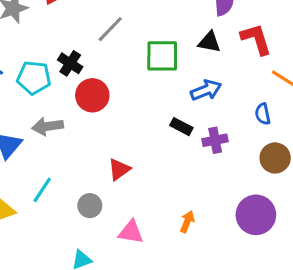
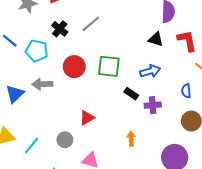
green square: (162, 56) -> (109, 66), moved
black cross: (70, 63) -> (60, 29), moved
cyan line: (42, 190) -> (32, 146), moved
orange arrow: (187, 222) -> (131, 139), moved, turned -32

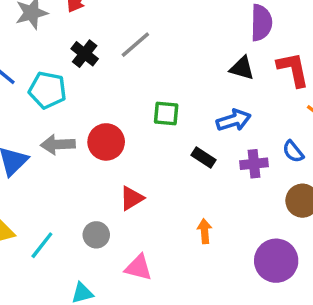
green square: (109, 66) -> (166, 113), size x0.7
red circle: (74, 67) -> (106, 142), moved
blue semicircle: (186, 91) -> (293, 152), turned -32
purple cross: (153, 105) -> (254, 164), moved

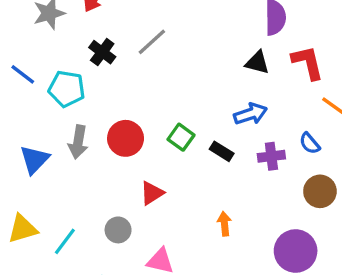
green square: (166, 113) -> (181, 137), moved, turned 32
gray arrow: (58, 144) -> (78, 142), turned -76

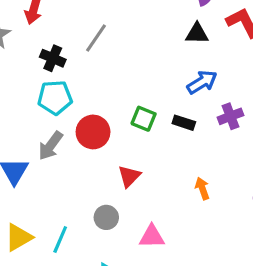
cyan pentagon: (67, 89) -> (55, 98), moved
gray arrow: (78, 142) -> (50, 146), turned 40

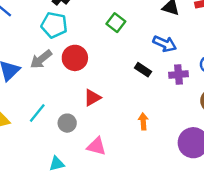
blue arrow: (202, 82) -> (165, 44), turned 40
green square: (144, 119) -> (116, 23), moved
cyan line: (60, 240) -> (37, 113), moved

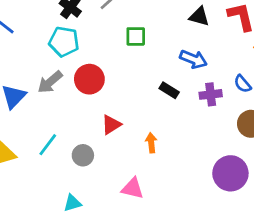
green square: (116, 23) -> (136, 36), turned -36
orange arrow: (143, 121) -> (151, 143), moved
pink triangle: (96, 146) -> (133, 188), moved

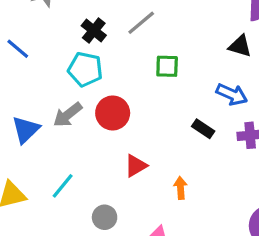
gray circle: (83, 155) -> (105, 217), moved

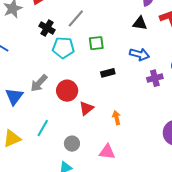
cyan pentagon: (85, 69) -> (63, 48), moved
red circle: (113, 113) -> (67, 91), moved
black rectangle: (203, 129) -> (108, 73), moved, turned -40

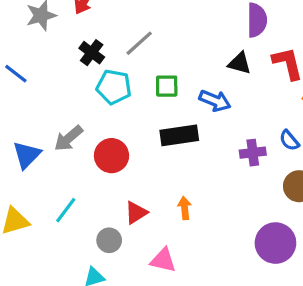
blue arrow: (139, 54) -> (215, 101), moved
black rectangle: (108, 73) -> (179, 135), size x1.6
red triangle: (86, 108) -> (136, 213), moved

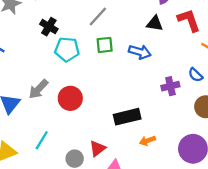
gray line: (139, 43) -> (98, 16), moved
black rectangle: (179, 135) -> (127, 117), moved
orange arrow: (185, 208) -> (147, 141), moved, turned -98
red triangle: (136, 213) -> (97, 148), moved

